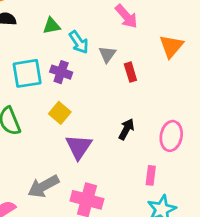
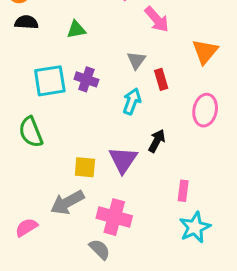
cyan arrow: (79, 42) -> (132, 101), moved, turned -125
yellow square: (60, 113) -> (85, 167), moved, turned -35
pink ellipse: (171, 136) -> (205, 110), moved
purple triangle: (79, 147) -> (123, 160), moved

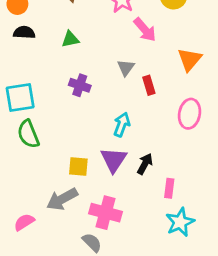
cyan square: (50, 81) -> (20, 97), moved
cyan arrow: (132, 101) -> (122, 125), moved
black arrow: (157, 141) -> (145, 164), moved

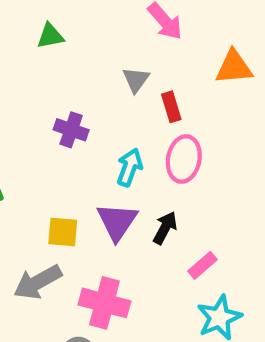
orange triangle: (190, 60) -> (234, 67), turned 45
purple cross: (80, 85) -> (71, 130), moved
pink ellipse: (190, 114) -> (184, 159), moved
pink rectangle: (169, 188) -> (203, 265), turned 42

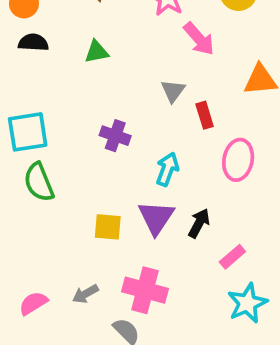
pink ellipse: (184, 159) -> (238, 160), moved
gray arrow: (38, 282) -> (85, 294), moved, size x0.6

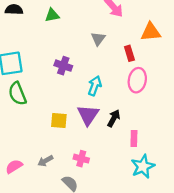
red rectangle: (205, 115) -> (129, 53), moved
pink rectangle: (232, 257) -> (134, 138), turned -48
pink cross: (145, 290) -> (81, 159), size x0.6

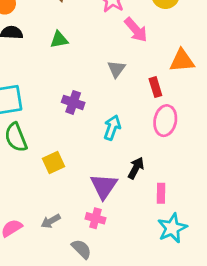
purple triangle: (88, 115) -> (104, 186), moved
yellow square: (59, 121) -> (54, 162), moved, turned -30

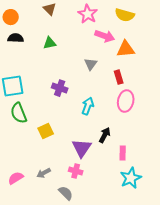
pink arrow: (136, 30) -> (105, 36), turned -30
orange triangle: (182, 61) -> (126, 49), moved

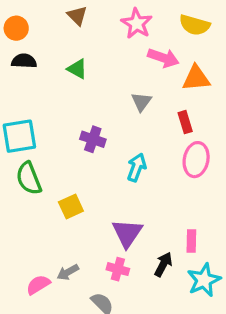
green triangle: (50, 43) -> (77, 69), turned 40
black arrow: (105, 135) -> (163, 264), moved
pink semicircle: (16, 178) -> (38, 285), moved

